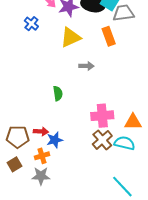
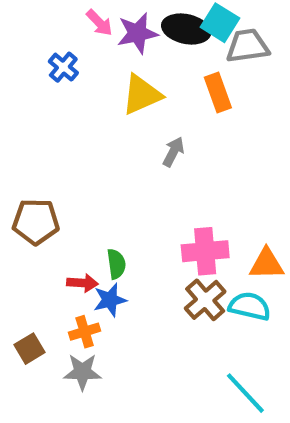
gray arrow: (86, 66) -> (173, 152), turned -64
green semicircle: (58, 93) -> (116, 264), moved
brown pentagon: (18, 137) -> (36, 222), moved

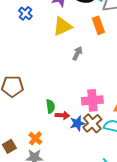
red arrow: (82, 283) -> (62, 115), moved
blue star: (110, 300) -> (77, 123), moved
orange cross: (85, 332) -> (35, 138), turned -32

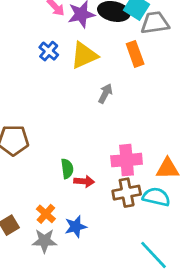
blue cross: (25, 13) -> (49, 51), moved
blue star: (77, 123) -> (76, 227), moved
brown cross: (92, 123) -> (127, 193), turned 30

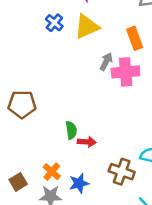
orange rectangle: (135, 54) -> (135, 38), moved
pink cross: (127, 160) -> (126, 72), moved
brown cross: (127, 193) -> (122, 172), moved, turned 30

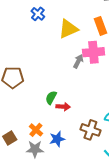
yellow triangle: (87, 27) -> (68, 29), moved
gray arrow: (106, 62) -> (78, 61), moved
green semicircle: (71, 130) -> (51, 98), turned -144

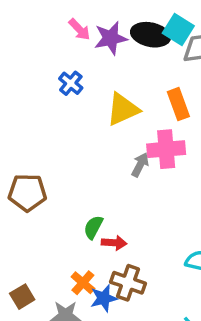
orange cross: (36, 130) -> (83, 283), moved
brown cross: (90, 130) -> (128, 283), moved

